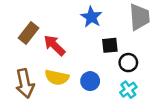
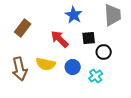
red arrow: (54, 45) -> (60, 39), moved
cyan cross: (128, 90) -> (96, 76), moved

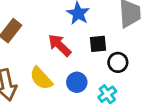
yellow semicircle: (46, 64) -> (41, 78), turned 36

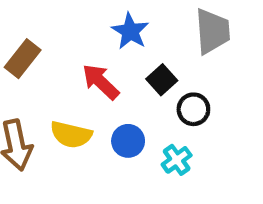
black square: (98, 44) -> (162, 80), turned -36
yellow semicircle: (41, 78) -> (71, 135), turned -35

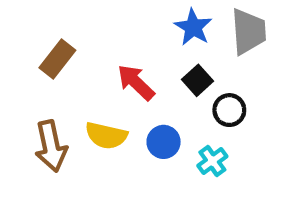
blue star: (130, 31) -> (193, 27), moved

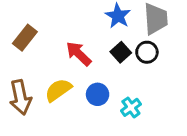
black circle: (229, 110) -> (147, 52), moved
yellow semicircle: (106, 136) -> (58, 90), turned 132

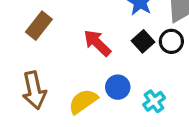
yellow semicircle: (58, 90) -> (83, 101), moved

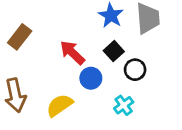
black circle: (171, 41) -> (135, 70), moved
blue circle: (118, 87) -> (91, 78), moved

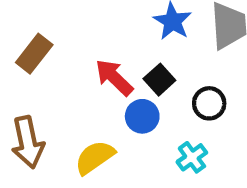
black square: (114, 51) -> (159, 80), moved

